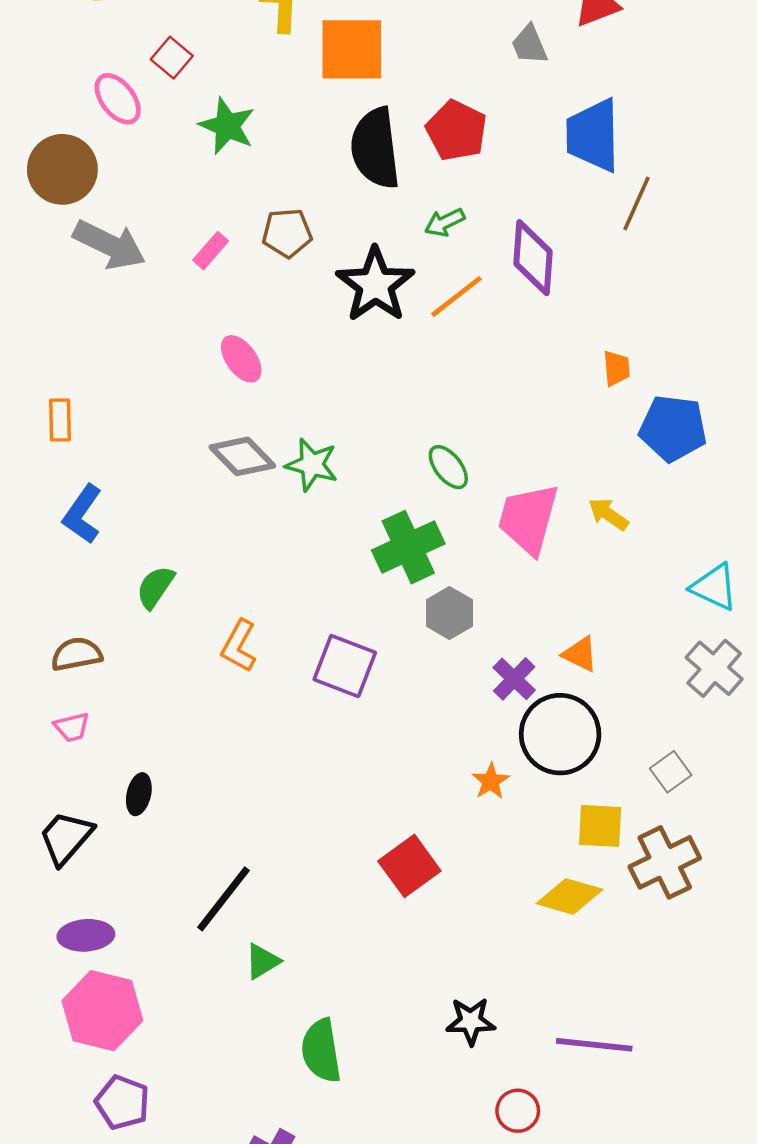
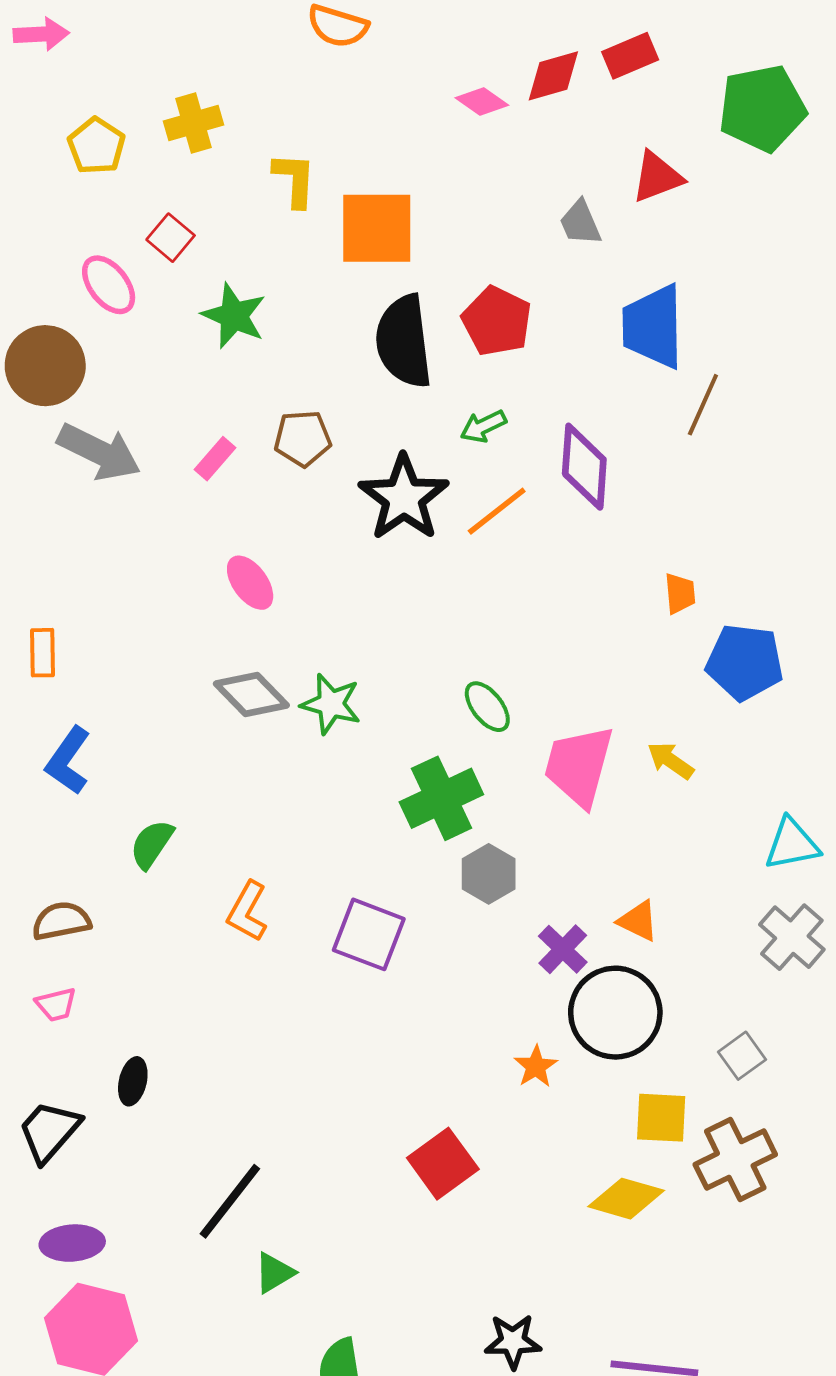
cyan triangle: (714, 587) -> (792, 844), turned -36

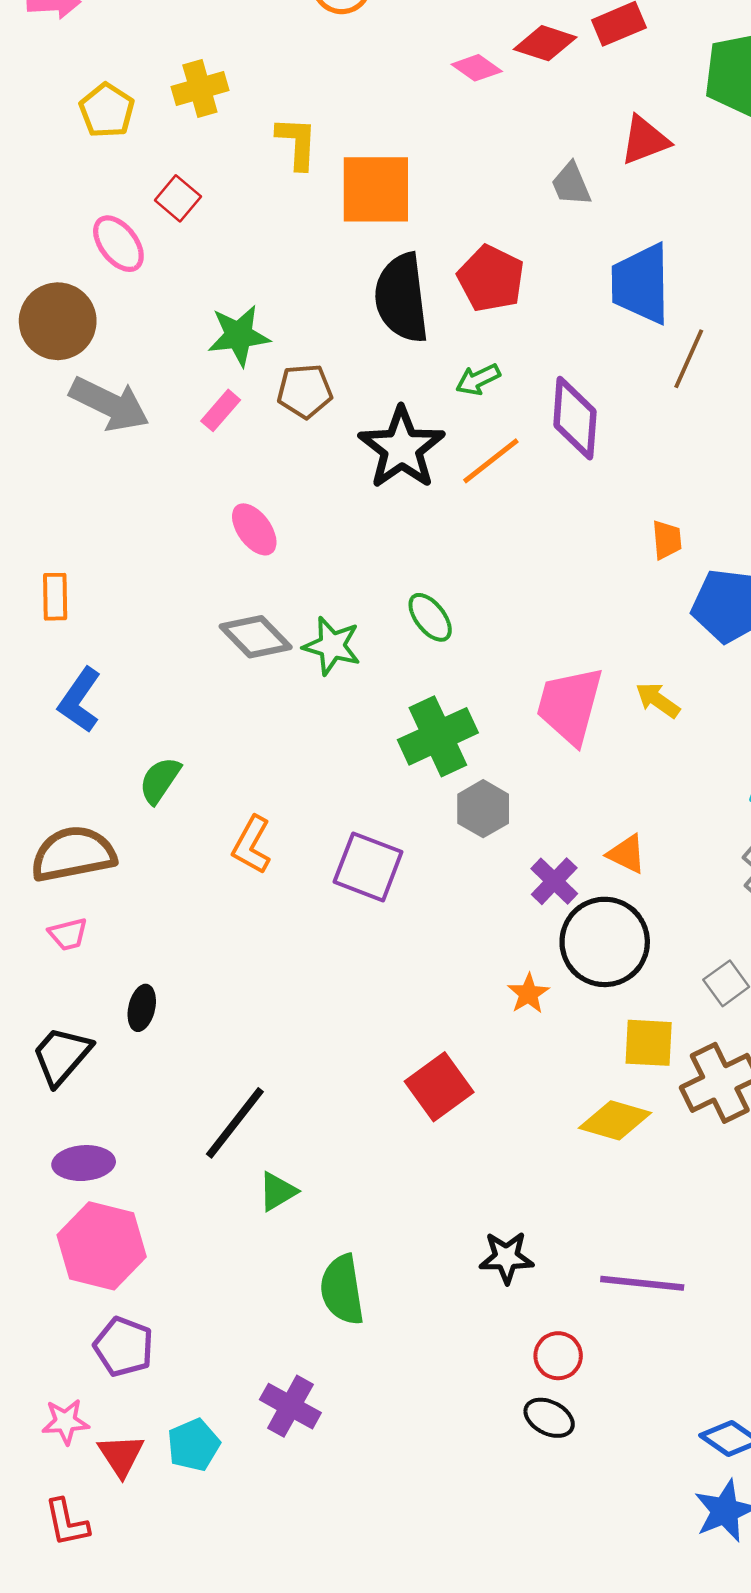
red diamond: (553, 76) -> (545, 43), turned 34
green star: (234, 316) -> (239, 335), moved, turned -30
green ellipse: (487, 707) -> (430, 617), moved
brown semicircle: (61, 921) -> (73, 854), size x1.5

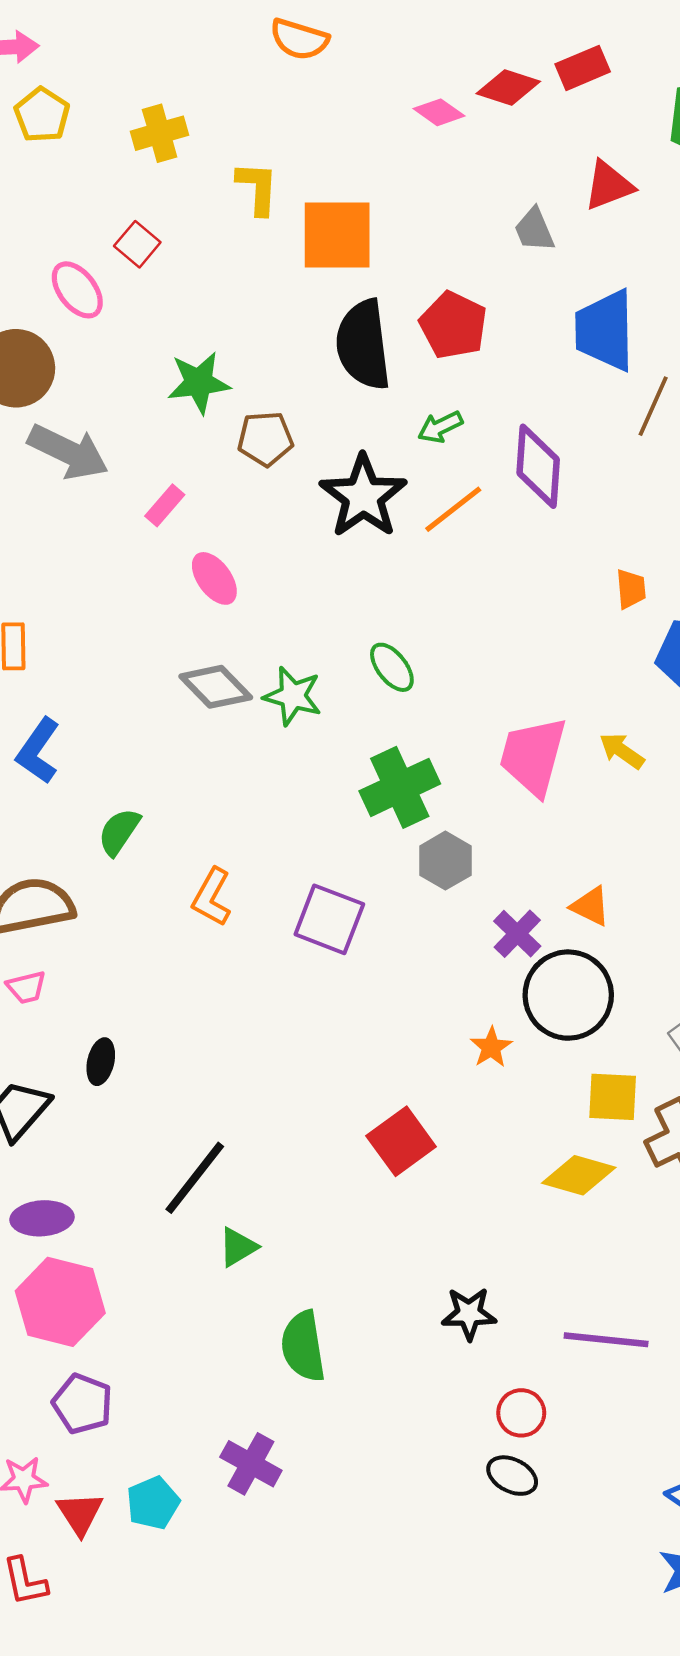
yellow pentagon: (107, 110) -> (42, 115), moved
pink rectangle: (221, 410) -> (165, 505), moved

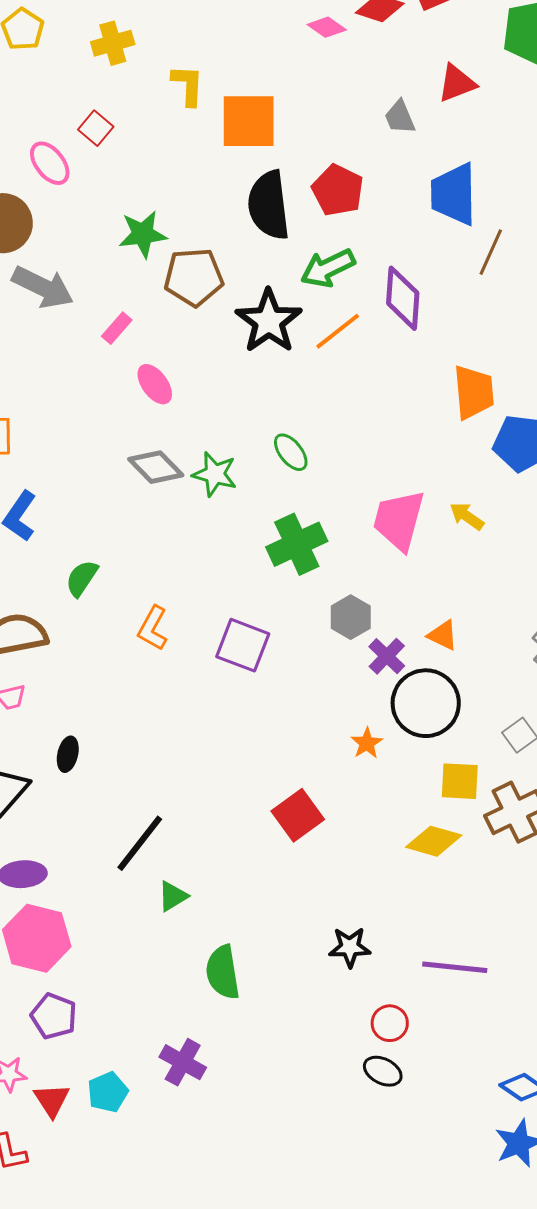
green arrow: (440, 427) -> (328, 268), size x1.6
brown pentagon: (265, 439) -> (194, 277), size x1.4
orange trapezoid: (631, 589) -> (474, 392), size x1.8
gray hexagon: (445, 861) -> (351, 617), moved

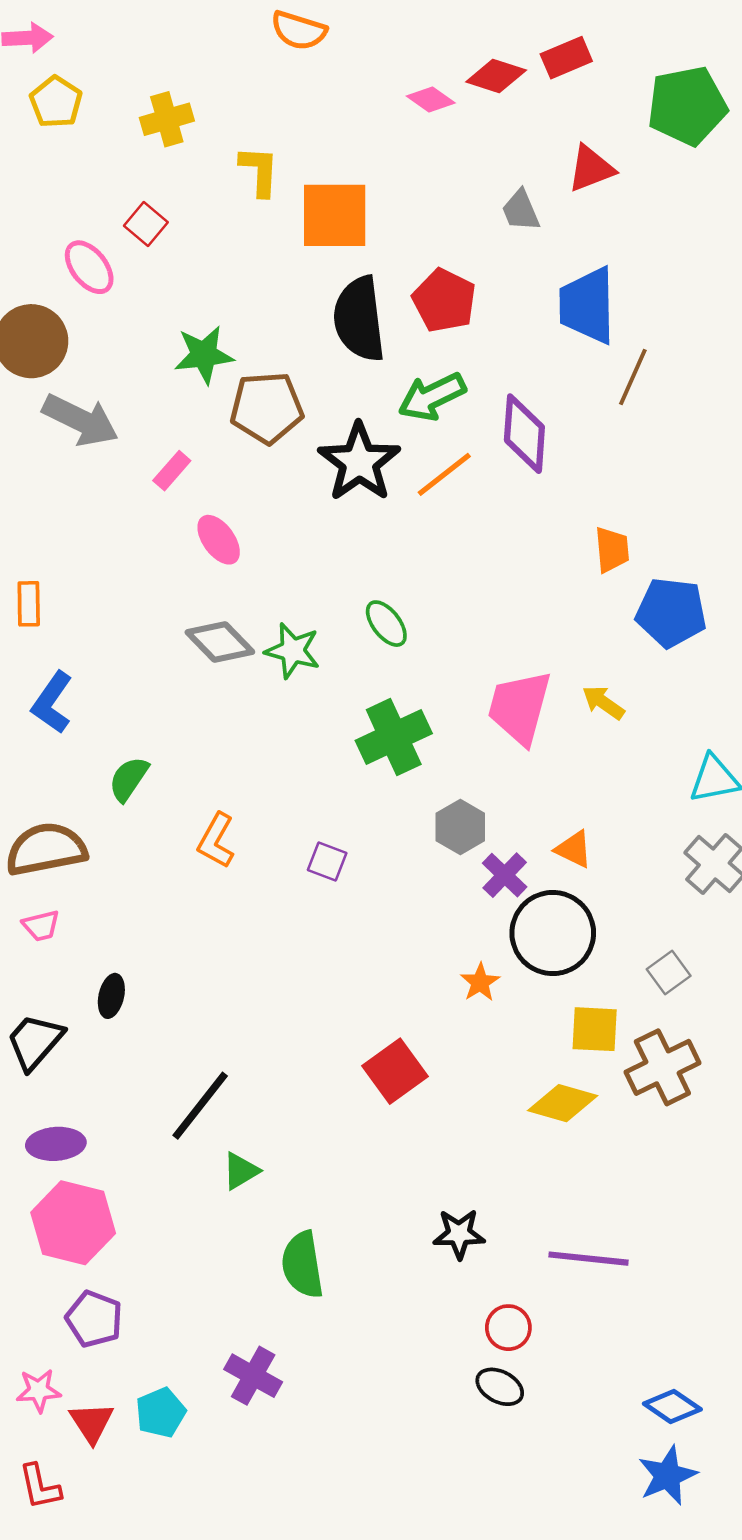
orange trapezoid: (474, 392) -> (612, 550), size x0.7
purple square: (243, 645) -> (327, 862), size x0.6

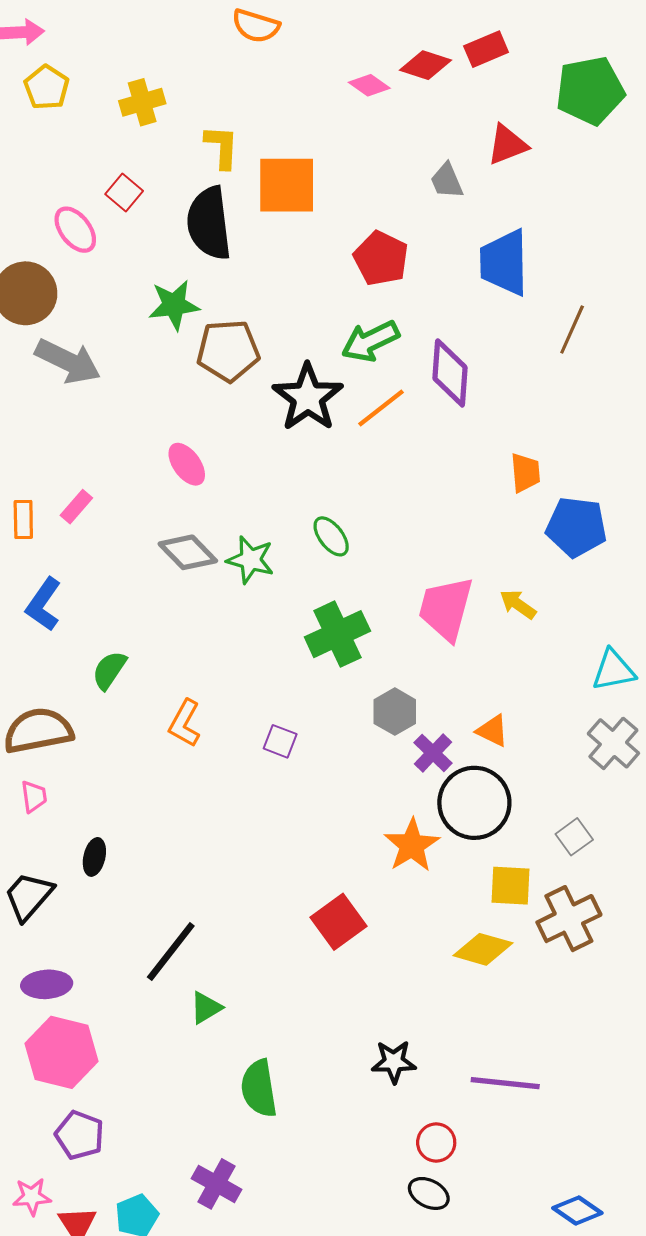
black semicircle: (359, 319) -> (209, 223), moved
brown line: (633, 377) -> (572, 329), moved
pink rectangle: (172, 471) -> (76, 507), moved
pink trapezoid: (41, 926) -> (34, 796), turned -84
orange star: (480, 982) -> (412, 845), size x1.6

